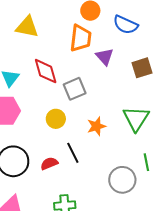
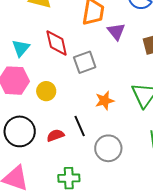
yellow circle: (56, 119) -> (46, 91), moved
gray circle: (122, 180) -> (108, 148), moved

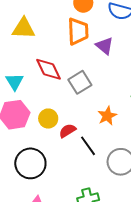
red semicircle: (55, 135) -> (67, 131), moved

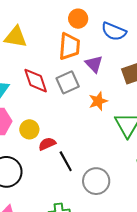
gray square: (80, 82) -> (68, 82), moved
orange star: (107, 116) -> (98, 101), moved

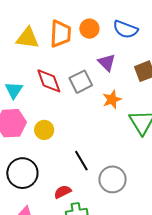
orange circle: (78, 19) -> (89, 29), moved
orange trapezoid: (69, 46) -> (60, 34), moved
red semicircle: (47, 144) -> (63, 192), moved

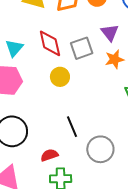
orange star: (112, 99) -> (115, 59), moved
yellow circle: (44, 130) -> (60, 77), moved

